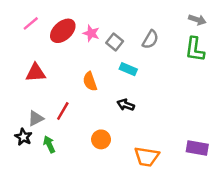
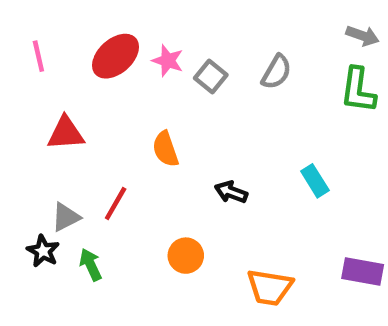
pink line: (31, 23) -> (38, 56), moved, turned -63
cyan rectangle: (128, 69) -> (315, 181), moved, turned 35

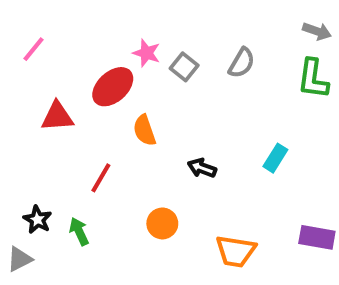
pink line: (38, 56) -> (33, 49), turned 52
red ellipse: (116, 56) -> (113, 87), moved
cyan rectangle: (315, 181) -> (275, 158), turned 64
gray triangle: (66, 217) -> (20, 259), moved

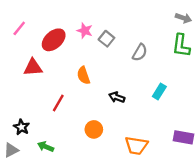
gray semicircle: (242, 63) -> (140, 52), moved
red ellipse: (113, 87) -> (54, 40), moved
green arrow: (79, 231) -> (46, 147), moved, turned -42

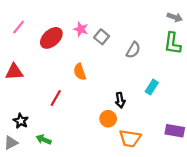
red triangle: (33, 67) -> (14, 72), moved
black arrow: (117, 97) -> (120, 100), moved, turned -120
orange circle: (94, 129) -> (108, 119), moved

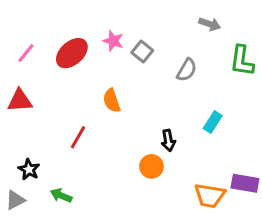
gray arrow: (175, 17) -> (210, 24), moved
pink line: (19, 27) -> (26, 53), moved
orange trapezoid: (130, 138) -> (210, 196), moved

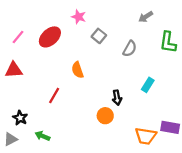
gray arrow: (210, 24) -> (146, 17), turned 128
pink star: (113, 41) -> (79, 17), moved

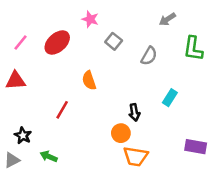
orange trapezoid: (146, 136) -> (136, 156), moved

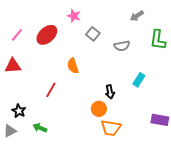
gray semicircle: (149, 56) -> (122, 46), turned 49

